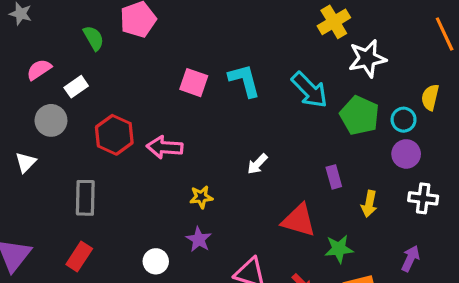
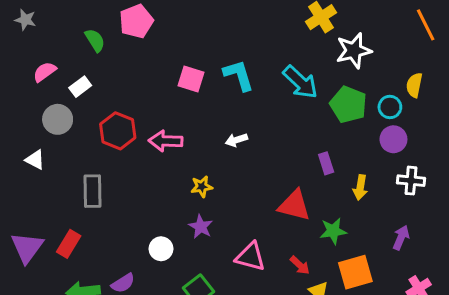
white triangle: (26, 162) -> (35, 160), turned -45
white arrow: (257, 164) -> (236, 140), moved, turned 30
red rectangle: (79, 256) -> (69, 244), moved

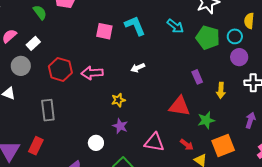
cyan arrow: (300, 82) -> (175, 26), size x0.7

